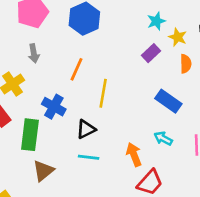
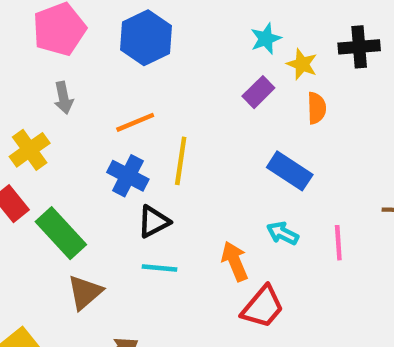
orange line: (76, 69) -> (135, 122), turned 45
blue cross: (54, 107) -> (128, 176), moved
green rectangle: (30, 135) -> (61, 233), turned -48

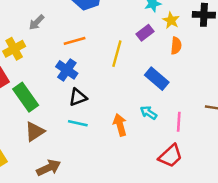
gray arrow: (64, 98) -> (37, 22), turned 49
yellow line: (181, 161) -> (117, 54), moved
red trapezoid: (263, 307) -> (170, 156), moved

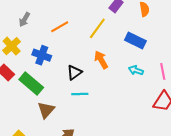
yellow line: (117, 54) -> (97, 28), turned 35
blue cross: (67, 70) -> (42, 55), moved
orange arrow: (120, 125) -> (101, 60), moved

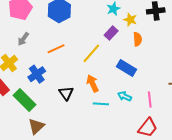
blue cross: (42, 55) -> (37, 74), turned 30
black triangle: (74, 72) -> (66, 93), turned -35
cyan line: (80, 94) -> (101, 104), moved

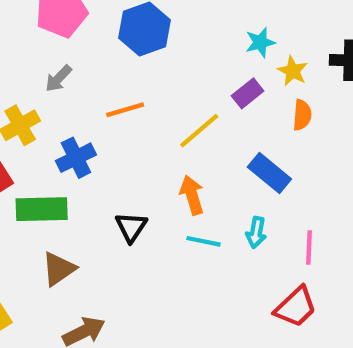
black triangle: (66, 93) -> (131, 227), moved
cyan arrow: (124, 96) -> (256, 232), turned -112
green rectangle: (24, 100) -> (42, 209), turned -55

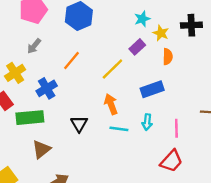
orange line: (125, 110) -> (71, 60), turned -30
blue rectangle: (269, 173) -> (152, 89), turned -55

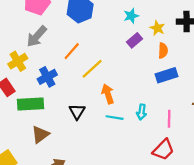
cyan star: (142, 19) -> (131, 16), moved
gray arrow: (34, 46) -> (37, 36), size x1.5
yellow line: (112, 69) -> (92, 69), moved
blue rectangle: (152, 89) -> (166, 75), moved

